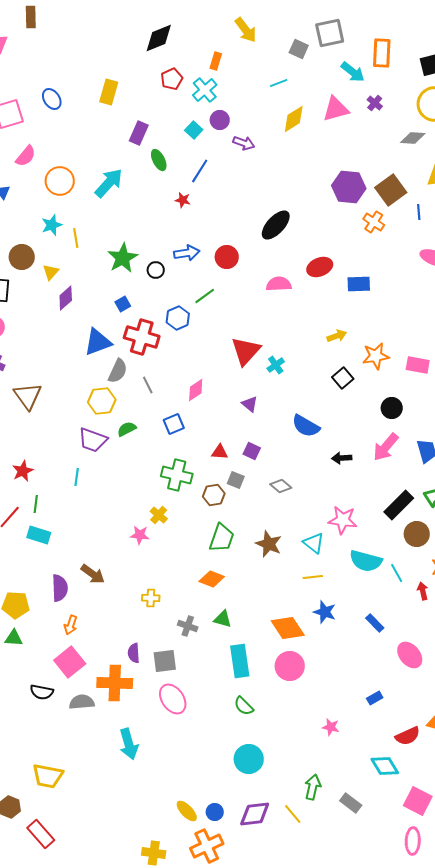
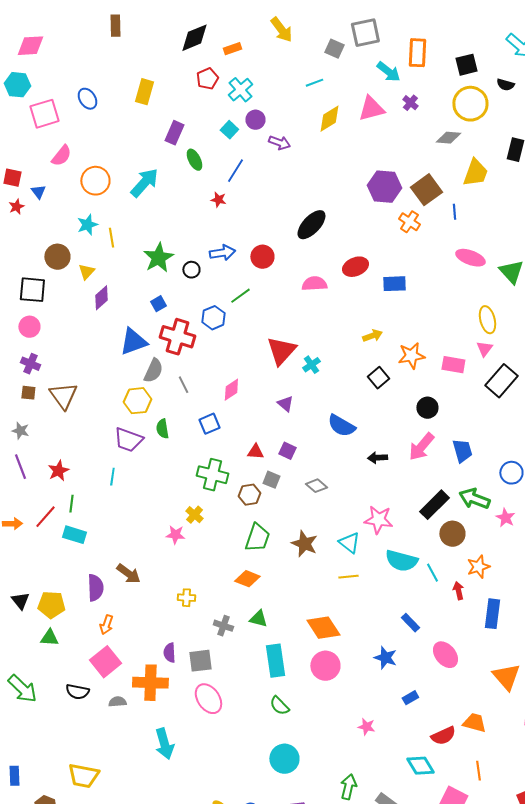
brown rectangle: (31, 17) -> (115, 26), moved
orange rectangle: (216, 61) -> (232, 49), moved, turned 54
green semicircle: (127, 429) -> (162, 429), turned -72
blue star: (325, 612) -> (385, 658), moved
gray semicircle: (82, 702) -> (117, 702), size x0.7

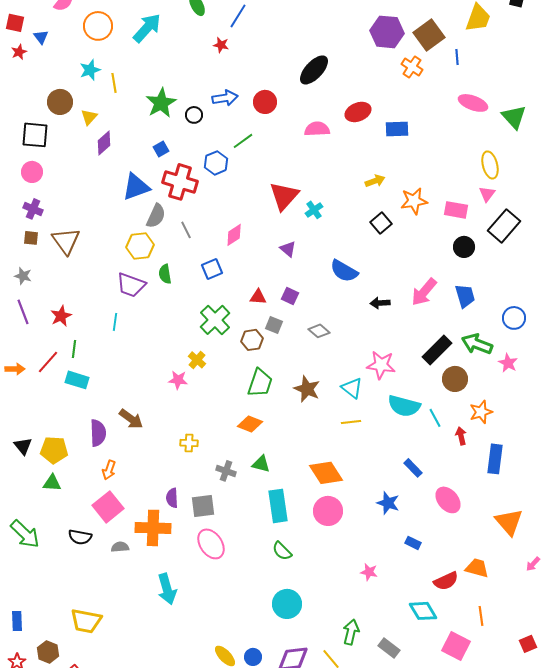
black circle: (427, 408) -> (464, 247), moved
green cross: (212, 475) -> (215, 320), turned 32
blue rectangle: (410, 698) -> (413, 543), turned 56

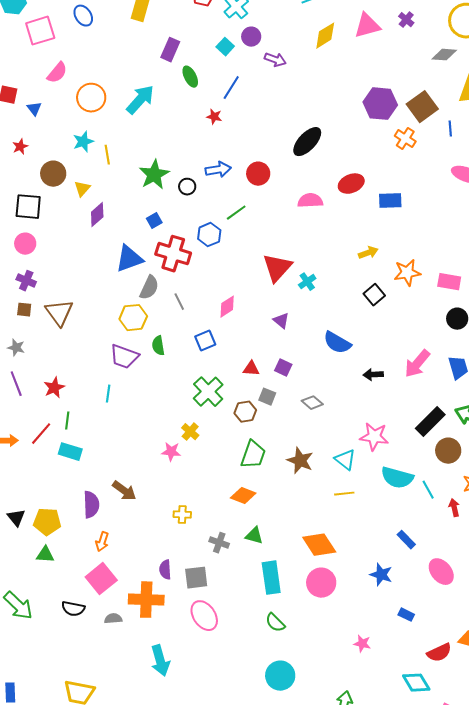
red star: (19, 52) -> (20, 147), moved

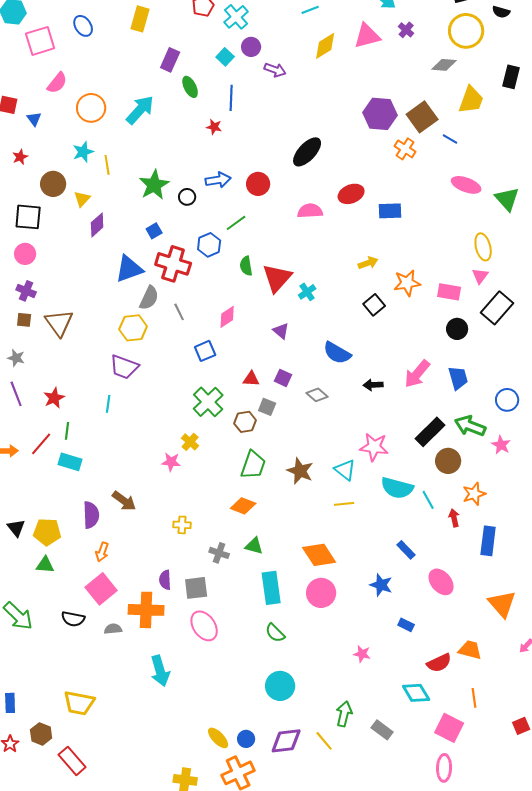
blue line: (231, 88) -> (231, 98), turned -30
blue line: (450, 129) -> (450, 139), turned -56
green semicircle: (158, 346) -> (246, 266), moved
gray diamond: (312, 403) -> (317, 395), moved

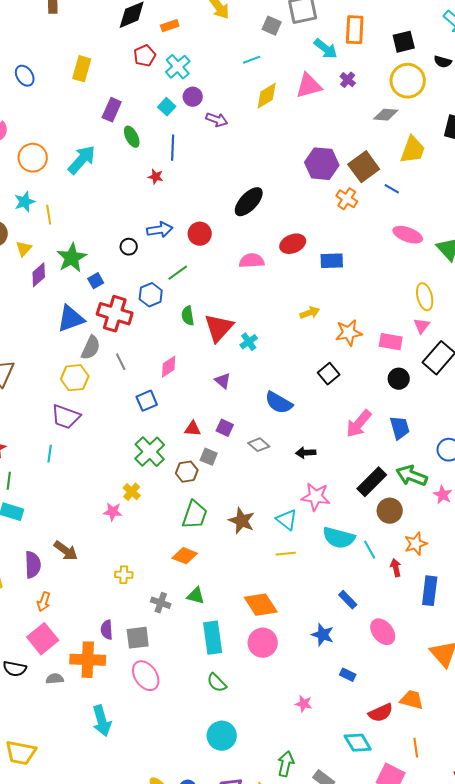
green star: (154, 185) -> (72, 258), moved
black square: (374, 305) -> (329, 374), moved
black arrow: (373, 385) -> (306, 453), moved

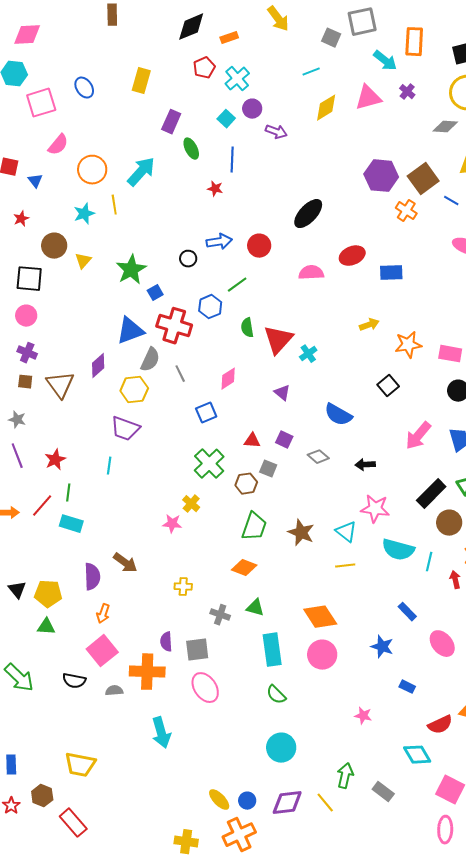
yellow line: (49, 215) -> (114, 205), moved
purple diamond: (39, 275) -> (98, 366), moved
cyan line: (370, 550) -> (429, 562), turned 42

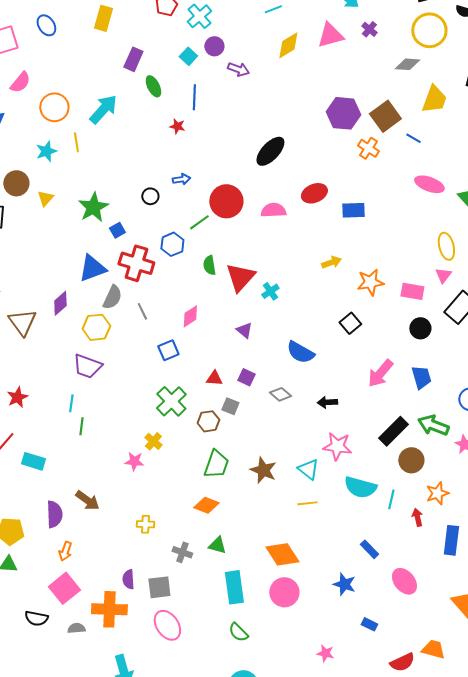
blue arrow: (219, 242) -> (181, 179), size x0.7
red circle: (259, 246) -> (226, 201), moved, size x1.4
green line: (68, 493) -> (81, 426), moved

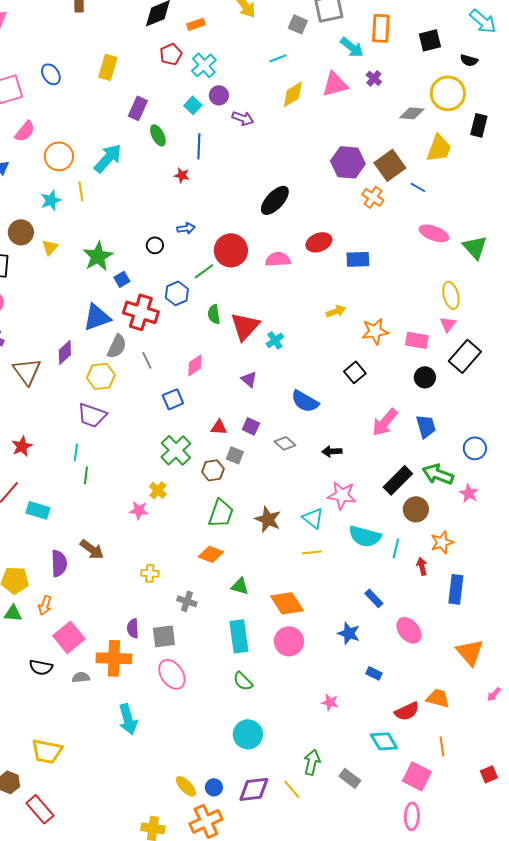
yellow circle: (429, 30) -> (448, 93), moved
green triangle: (217, 545) -> (240, 586), moved
orange arrow: (65, 551) -> (45, 605), moved

